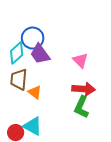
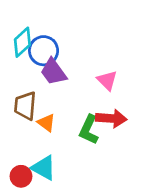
cyan diamond: (17, 53) -> (22, 42), moved
green L-shape: (81, 107) -> (89, 130), moved

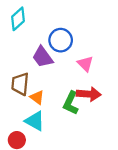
cyan diamond: (22, 42) -> (18, 19), moved
blue circle: (44, 51) -> (61, 40), moved
cyan triangle: (44, 168) -> (35, 121), moved

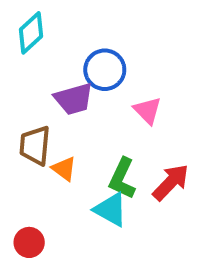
purple trapezoid: (43, 57) -> (74, 99), turned -70
red arrow: (89, 94) -> (171, 182), moved, turned -50
cyan triangle: (35, 121) -> (111, 209), moved

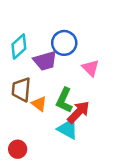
cyan diamond: (31, 33) -> (19, 47), moved
green L-shape: (122, 178) -> (64, 100), moved
red arrow: (171, 182) -> (79, 112), moved

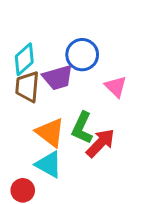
brown trapezoid: (21, 89) -> (27, 87), moved
orange triangle: (39, 104) -> (50, 132), size x1.5
cyan triangle: (68, 129) -> (49, 164), moved

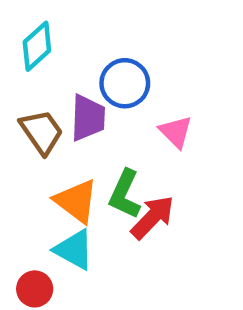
cyan diamond: (24, 59) -> (37, 46), moved
purple trapezoid: (58, 78) -> (88, 118), turned -72
brown trapezoid: (27, 87) -> (42, 132), turned 140

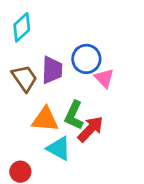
blue circle: (125, 83) -> (86, 59), moved
orange triangle: (76, 201) -> (45, 119), turned -32
cyan triangle: (74, 250) -> (59, 148), moved

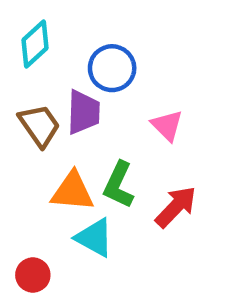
blue circle: (86, 59) -> (112, 68), moved
red arrow: (90, 129) -> (176, 207), moved

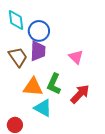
cyan diamond: (35, 44) -> (16, 20), turned -55
blue circle: (112, 68) -> (39, 31), moved

